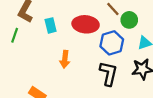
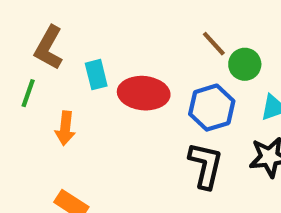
red ellipse: (86, 24) -> (144, 93), moved
orange arrow: (65, 59) -> (65, 128), moved

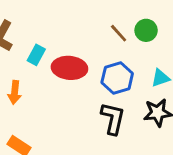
green circle: (245, 64) -> (146, 30), moved
cyan rectangle: (96, 75) -> (36, 55), turned 42

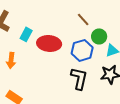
green circle: (146, 30) -> (99, 36), moved

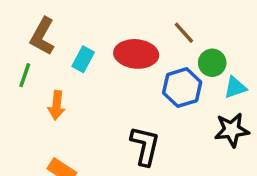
red ellipse: (49, 43) -> (136, 54), moved
black L-shape: (79, 78) -> (145, 146), moved

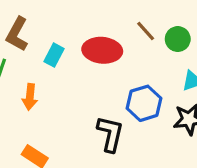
green circle: (212, 63) -> (178, 39), moved
blue hexagon: (182, 88) -> (144, 103), moved

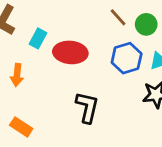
red ellipse: (102, 50) -> (70, 52), moved
blue hexagon: (144, 103) -> (127, 58), moved

